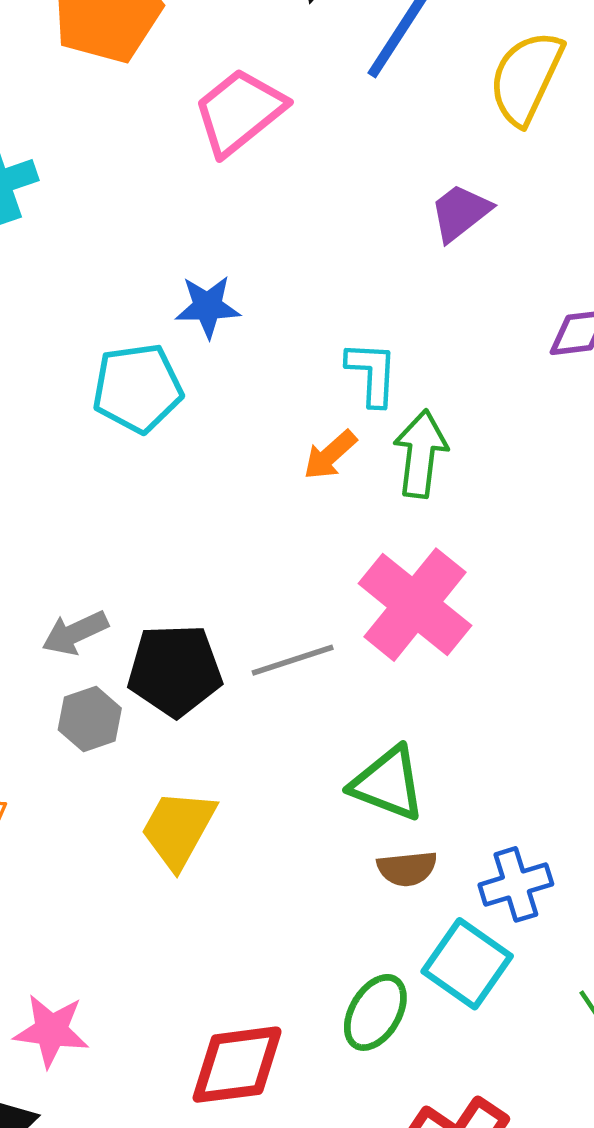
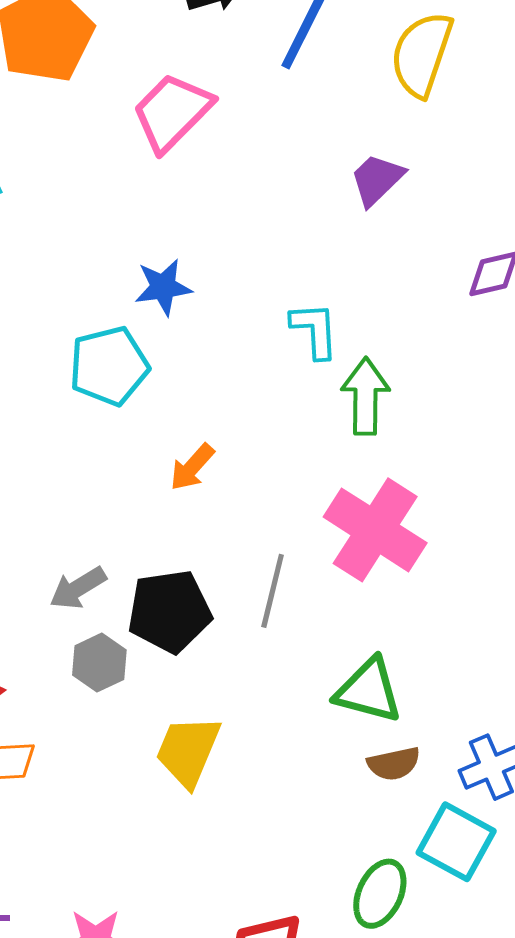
orange arrow: (330, 455) -> (192, 467), moved
gray line: (293, 660) -> (273, 591), turned -52

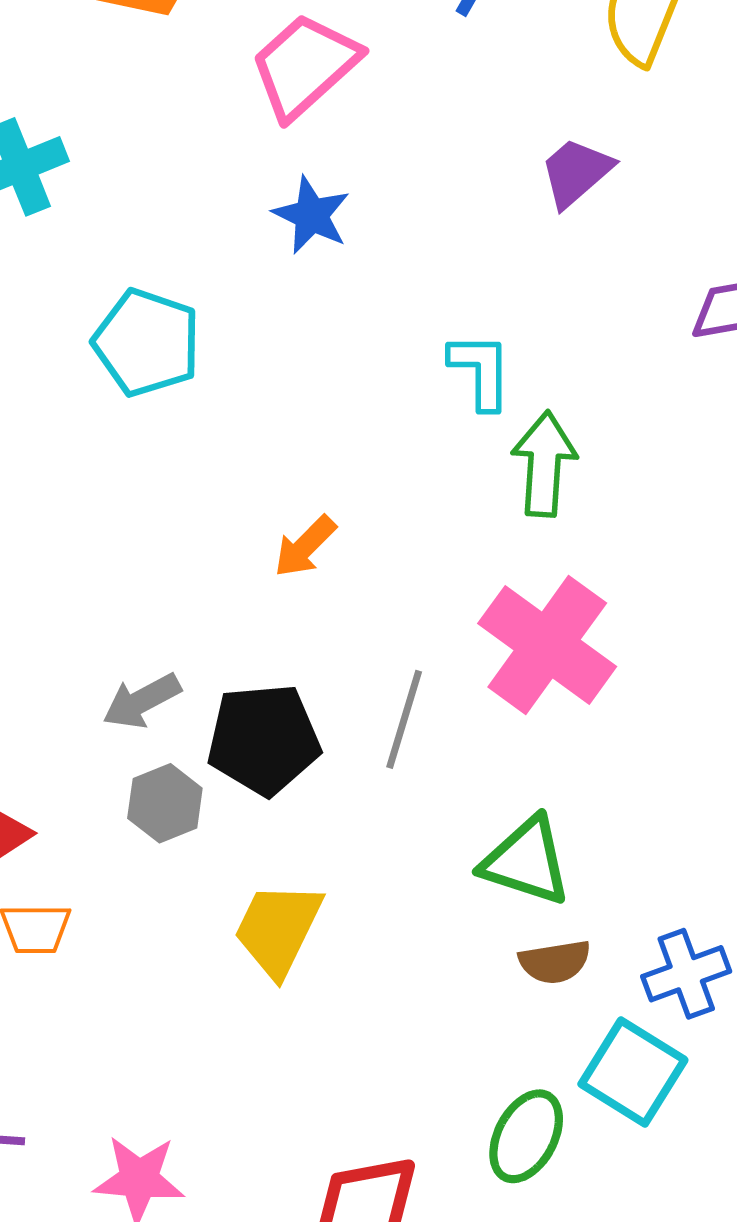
blue star: (163, 287) -> (311, 215), moved, turned 30
cyan pentagon: (109, 366) -> (147, 343), moved, turned 30

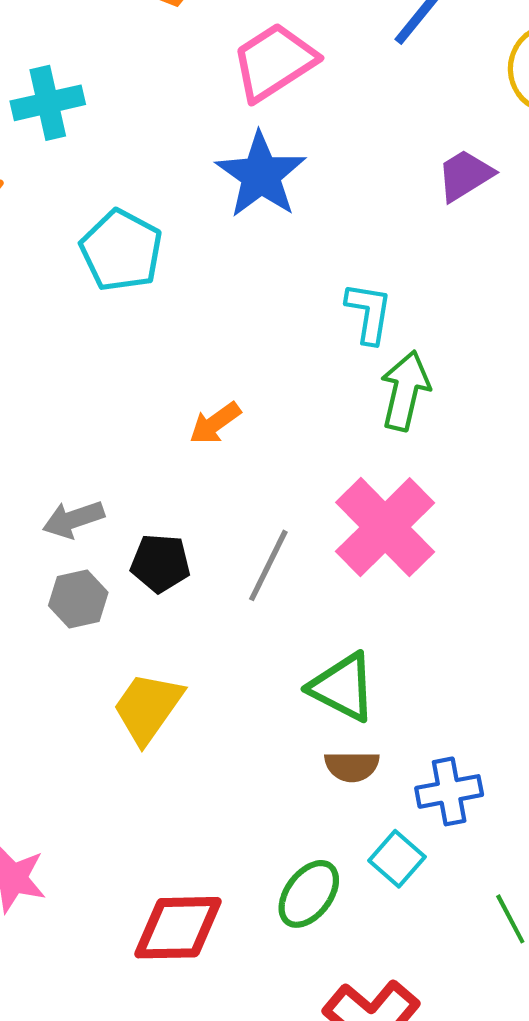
blue star: (311, 215) -> (261, 175), size x1.5
black pentagon: (264, 739) -> (160, 563), size x0.7
cyan square: (633, 1072) -> (397, 859), size x0.7

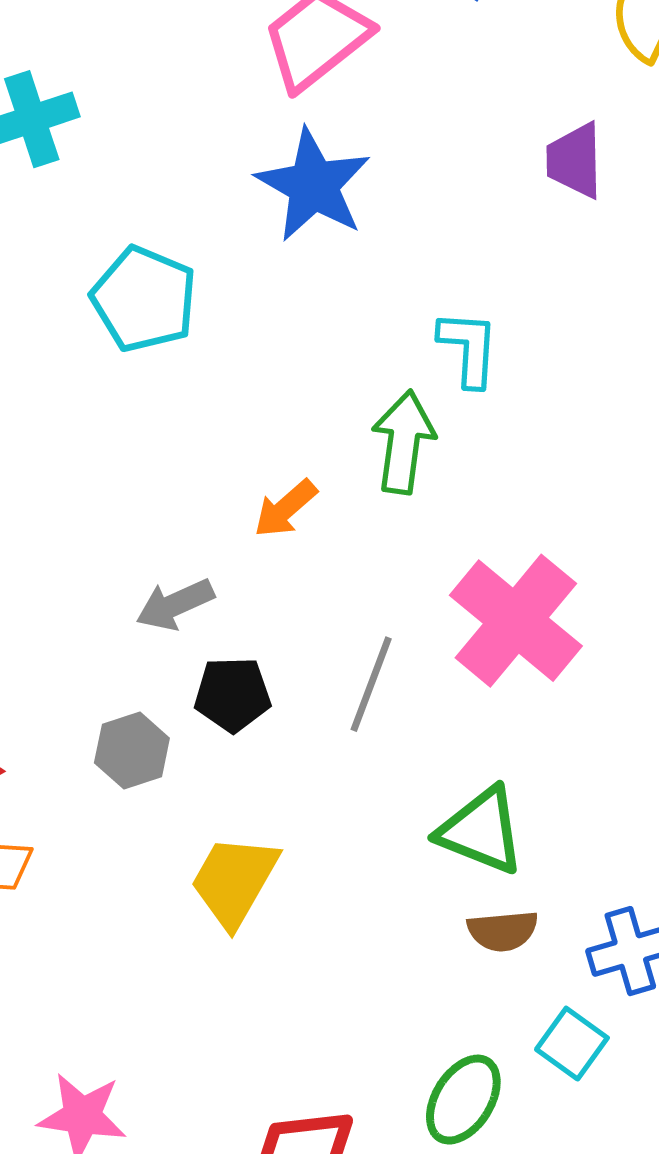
purple trapezoid: (465, 175) -> (575, 160), turned -54
green arrow: (405, 391) -> (403, 442), moved
gray arrow: (73, 519) -> (175, 604), moved

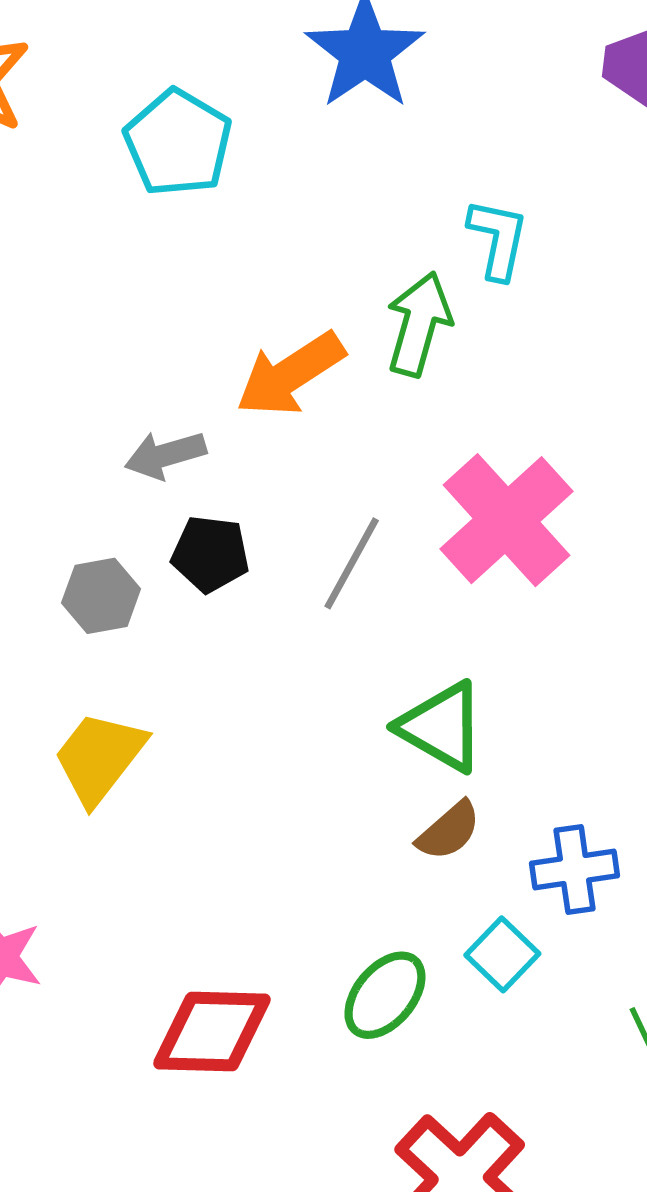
orange arrow: (285, 509) -> (290, 374), size x1.6
yellow trapezoid: (234, 881) -> (99, 758), moved
brown semicircle: (503, 931) -> (449, 831), turned -44

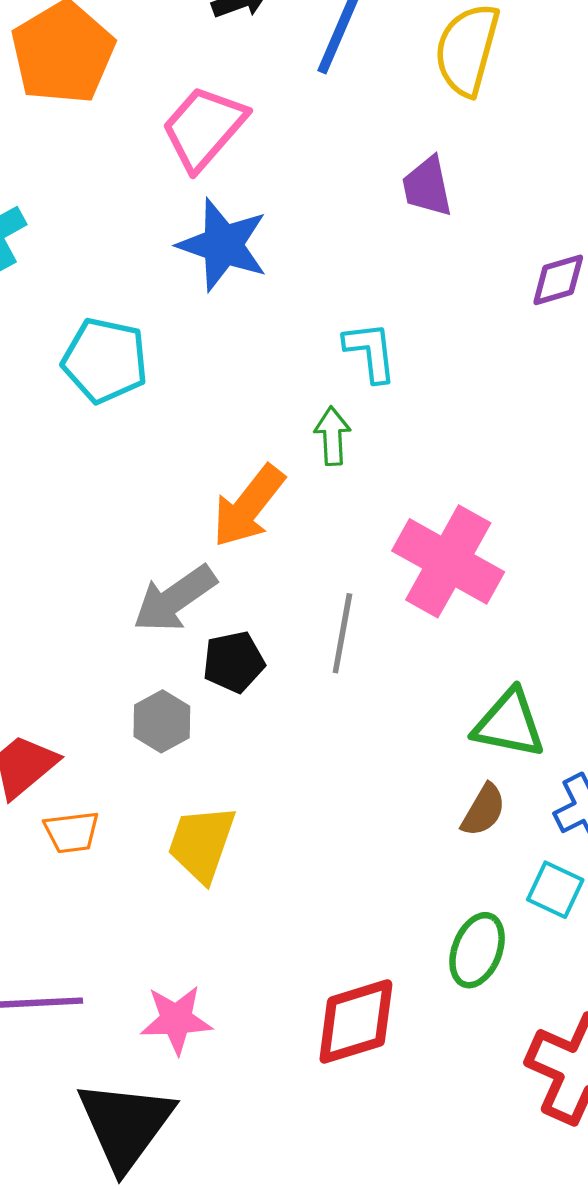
green arrow: (419, 324) -> (332, 436), size x0.7
gray arrow: (165, 455) -> (175, 599), size x1.4
green triangle: (442, 727) -> (509, 724), moved

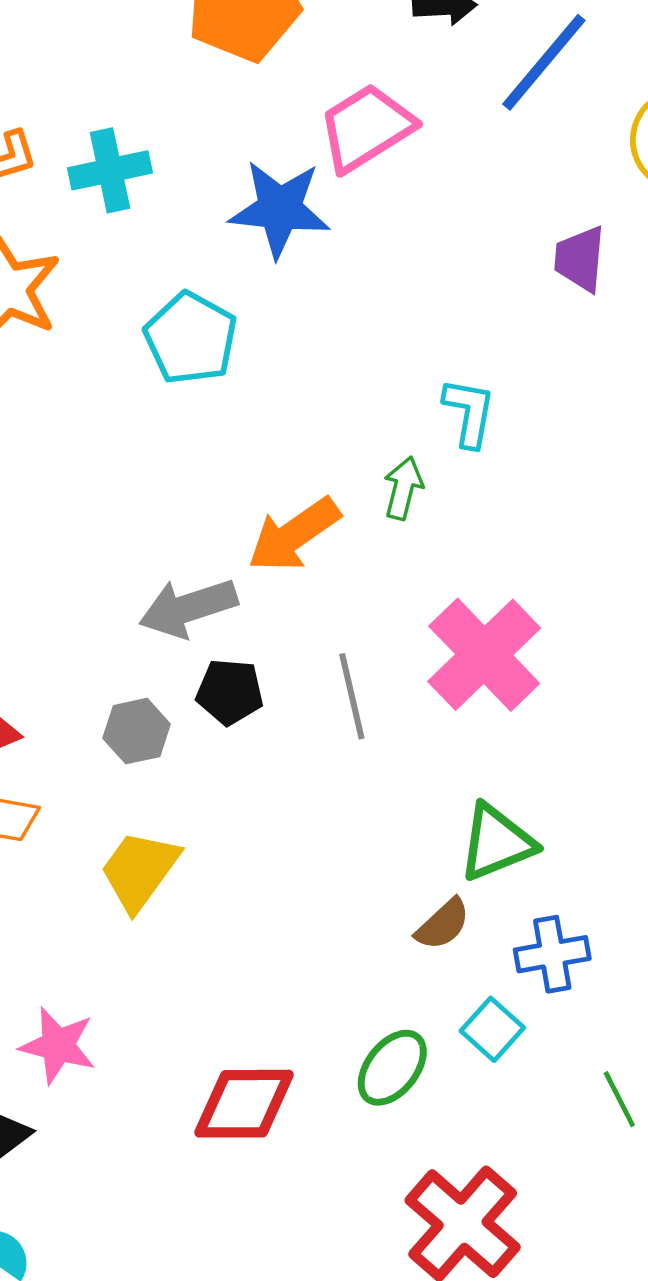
blue star: (223, 245) -> (280, 209), moved, turned -30
gray line: (342, 633) -> (352, 696), turned -40
green triangle: (509, 724) -> (496, 842), turned -50

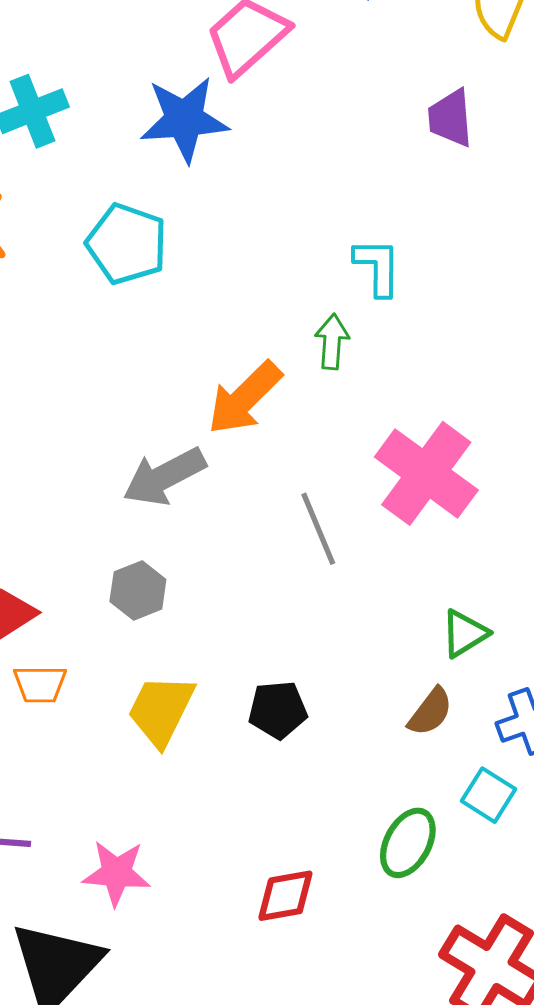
black pentagon: (230, 692) -> (278, 710), moved
green triangle: (496, 842) -> (465, 633), size x0.7
red diamond: (244, 1104) -> (285, 896), size x0.7

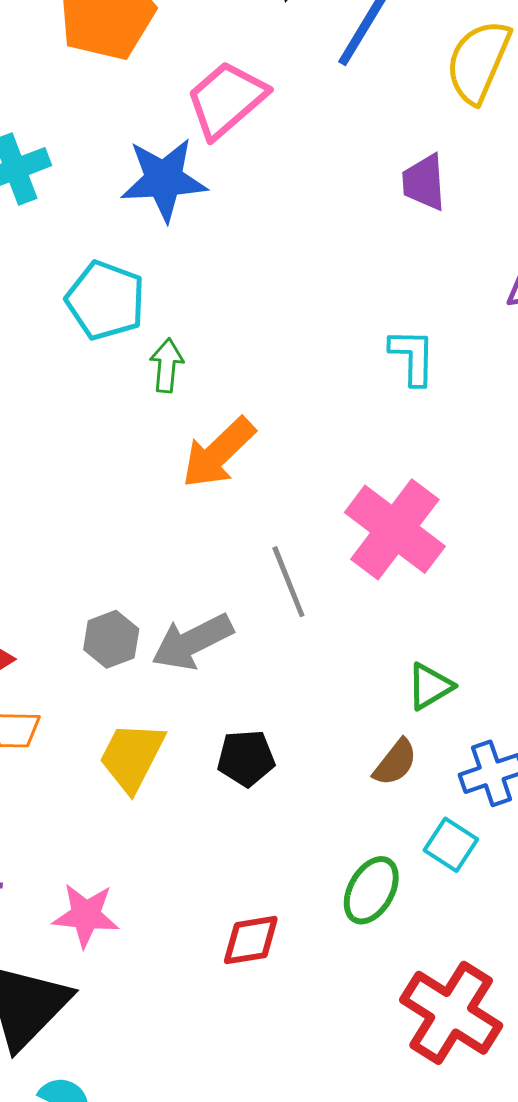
cyan L-shape: (378, 267) -> (412, 357), moved
green arrow: (332, 342) -> (167, 365), moved
gray arrow: (164, 477) -> (192, 642), moved

